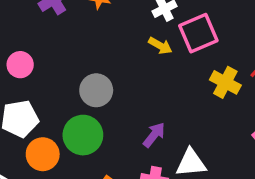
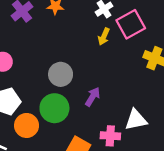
yellow arrow: (160, 46) -> (104, 37), turned 91
purple arrow: (154, 135) -> (93, 97), moved

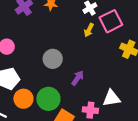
green circle: (54, 108) -> (48, 99), moved

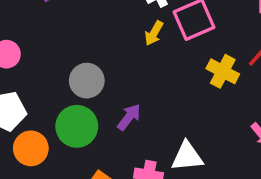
green circle: (48, 99) -> (77, 126), moved

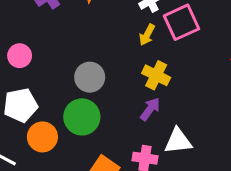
yellow cross: (223, 71) -> (156, 75), moved
purple arrow: (129, 117) -> (150, 109), moved

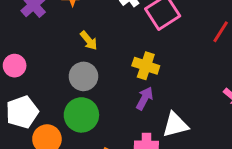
yellow arrow: (147, 35) -> (89, 40), moved, turned -60

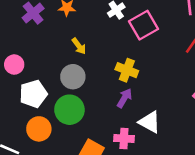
white pentagon: (22, 112) -> (33, 94), moved
white triangle: (175, 125) -> (150, 122), turned 40

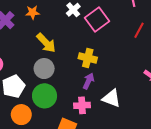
yellow arrow: (79, 46) -> (46, 43), size x1.5
pink cross: (124, 138) -> (82, 105), moved

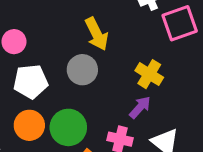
green circle: (45, 96) -> (68, 127), moved

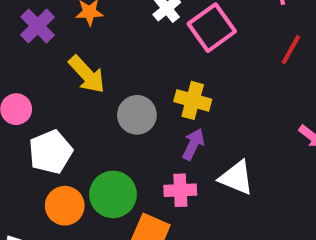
yellow arrow: (97, 34) -> (87, 74), moved
gray circle: (82, 70) -> (137, 115), moved

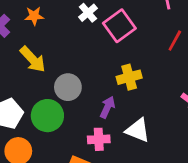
yellow cross: (193, 100) -> (129, 77), moved, turned -30
green circle: (113, 194) -> (47, 116), moved

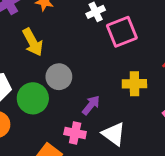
yellow cross: (129, 77) -> (134, 84), moved

